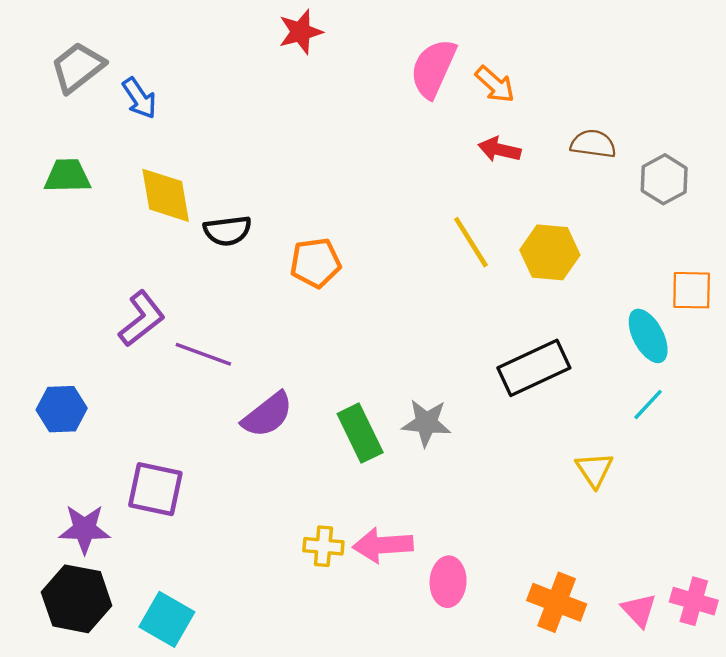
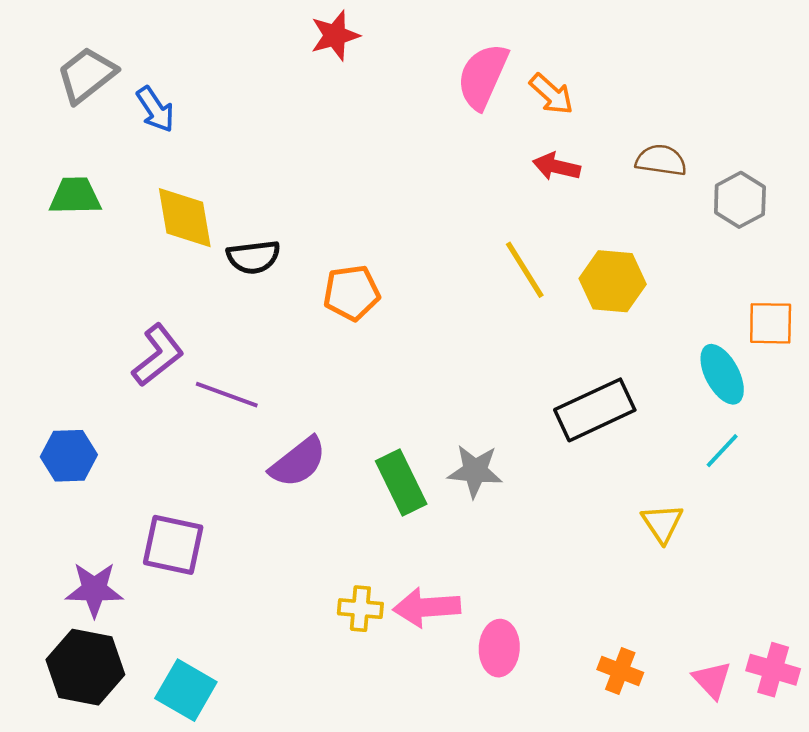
orange cross: (557, 602) -> (620, 671), size x0.7

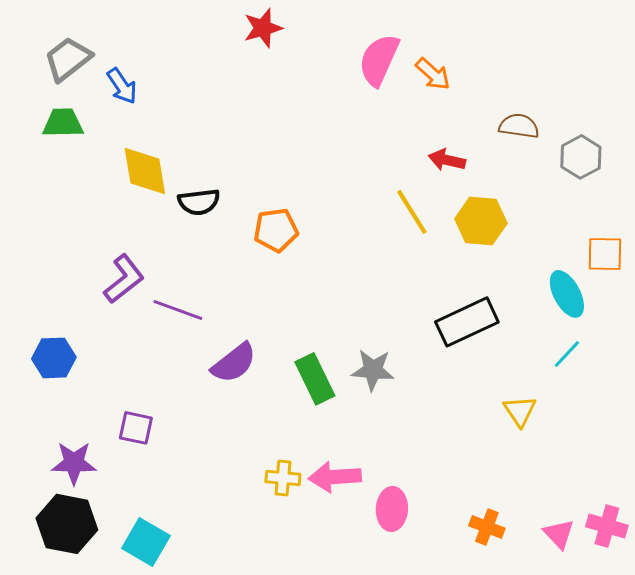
red arrow: (557, 167) -> (447, 160), moved
green trapezoid: (75, 196) -> (63, 123), moved
purple square: (173, 545) -> (136, 428), size x0.7

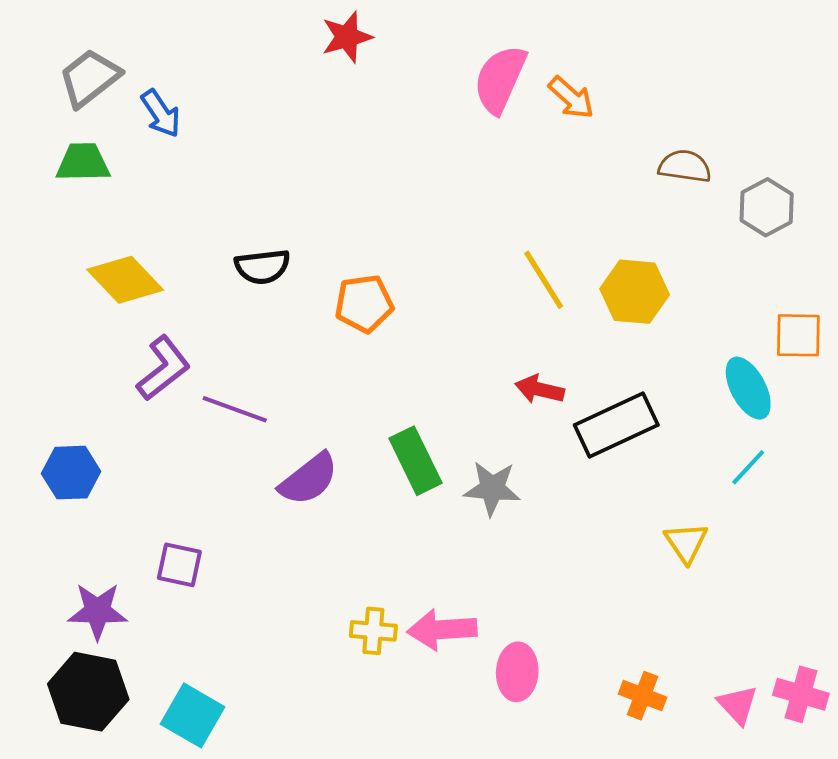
red arrow: (447, 160) -> (540, 389), moved
yellow diamond: (145, 171) -> (125, 280), moved, turned -34
green rectangle: (315, 379) -> (416, 461), moved

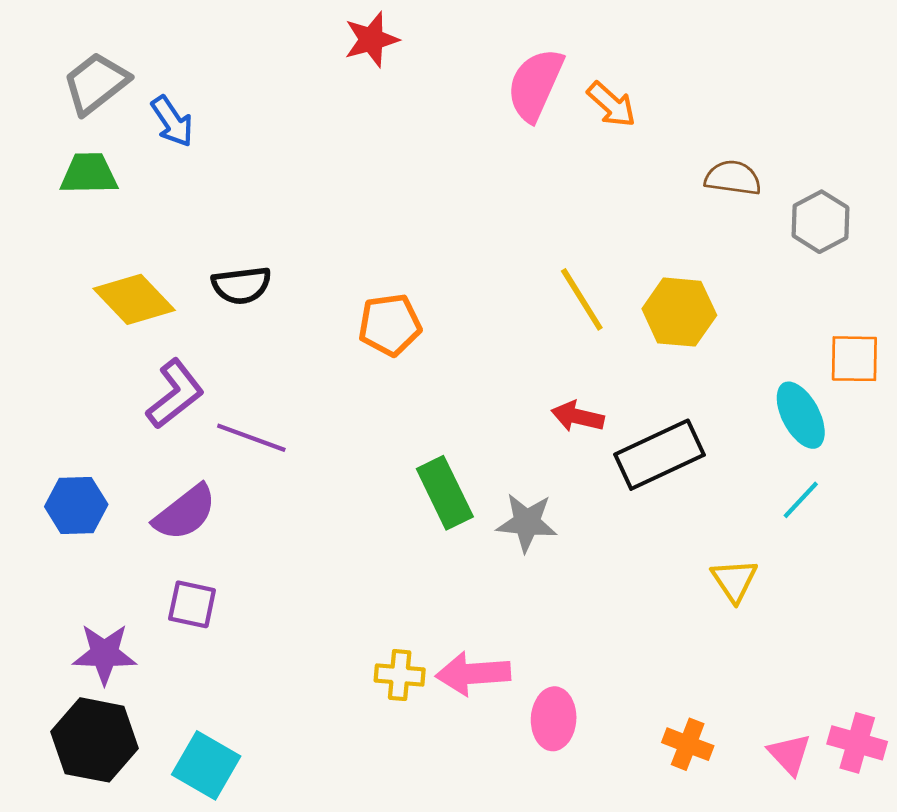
black semicircle: (262, 267) -> (241, 285), moved
purple semicircle: (309, 479) -> (185, 513), moved

